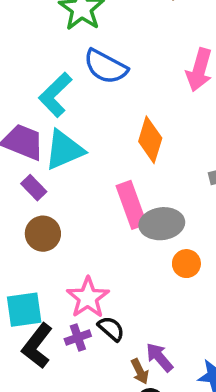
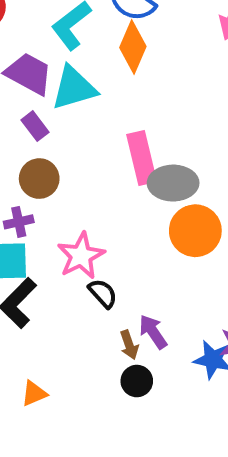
orange diamond: (150, 140) -> (133, 47), moved
orange circle: (186, 264) -> (195, 231), size x1.6
purple cross: (78, 338) -> (19, 222), moved

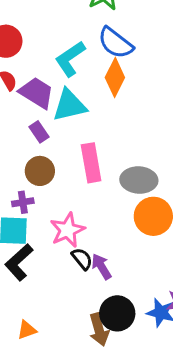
pink rectangle: (142, 158) -> (91, 163), moved
purple arrow: (153, 332) -> (101, 267), moved
brown arrow: (129, 345) -> (99, 330), moved, size x1.5
black circle: (137, 381) -> (117, 313), moved, size x1.5

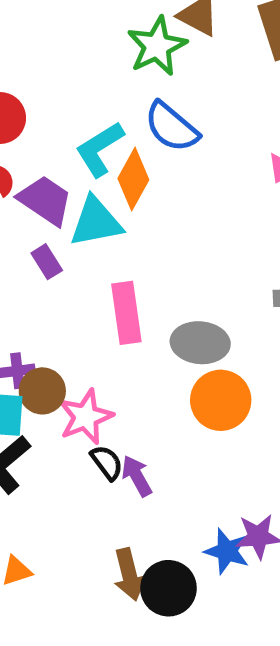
orange diamond: (115, 77) -> (133, 179), moved
brown circle: (40, 171) -> (42, 391), moved
black circle: (117, 313) -> (168, 588), moved

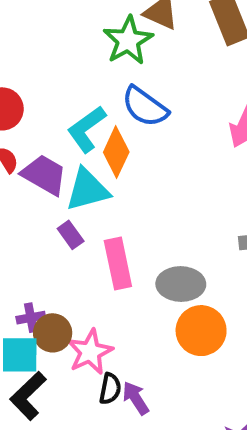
purple rectangle: (47, 262) -> (71, 235), moved
black semicircle: (107, 463) -> (110, 389), turned 52

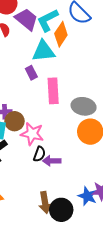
purple trapezoid: (44, 175) -> (26, 19), moved
pink star: (90, 352) -> (32, 134), turned 30
purple arrow: (136, 398) -> (52, 161), turned -66

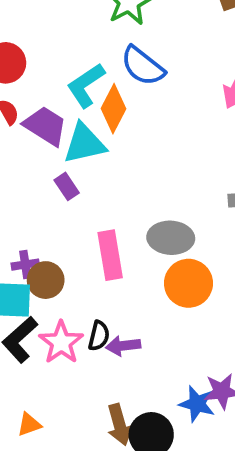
purple trapezoid: (26, 19) -> (45, 126), moved
pink rectangle: (53, 91) -> (110, 255), moved
pink star: (32, 134) -> (61, 342), moved, turned 30

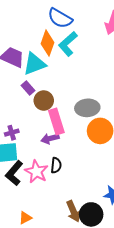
cyan L-shape: (86, 85) -> (68, 44), moved
brown circle: (46, 280) -> (44, 101), moved
purple arrow: (123, 346) -> (50, 139), moved

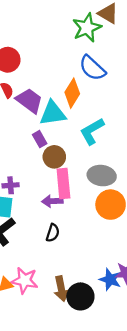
cyan L-shape: (68, 44) -> (92, 131), moved
pink star: (36, 172) -> (25, 280), moved, turned -30

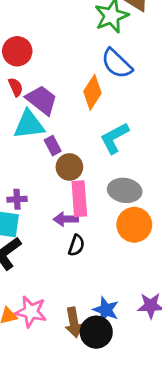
cyan triangle: (53, 113) -> (29, 125), moved
black semicircle: (53, 233) -> (76, 245), moved
blue star: (110, 279) -> (106, 310), moved

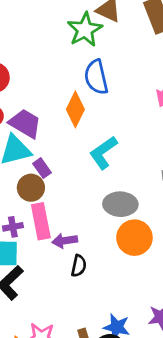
blue semicircle: (117, 64) -> (96, 77), turned 40
brown circle: (69, 167) -> (31, 188), moved
pink rectangle: (79, 199) -> (41, 221), moved

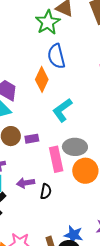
purple rectangle: (42, 168) -> (32, 139), moved, turned -64
pink rectangle: (41, 221) -> (56, 159), moved
purple arrow: (65, 241) -> (26, 183), moved

